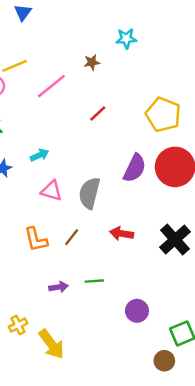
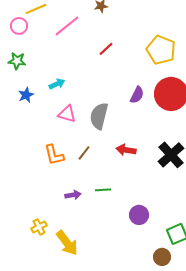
purple semicircle: (135, 168) -> (137, 95), size x0.7

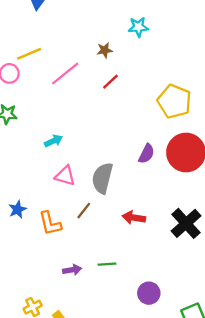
red line: (106, 49) -> (110, 82), moved
blue star: (26, 95) -> (17, 209), moved
brown line: (84, 153) -> (84, 211), moved

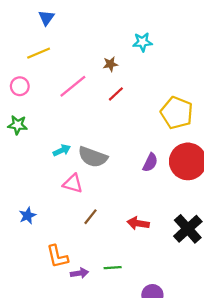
yellow line: (29, 54) -> (39, 53), moved
gray semicircle: (102, 178) -> (93, 157), moved, turned -84
orange L-shape: (50, 223) -> (57, 256), moved

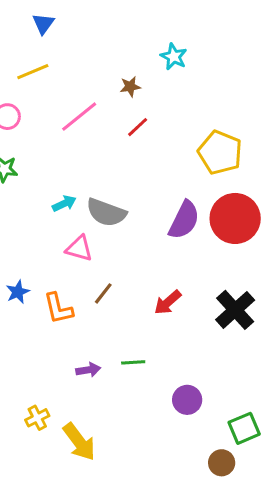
cyan star: (142, 42) -> (174, 57), turned 30
purple semicircle: (150, 163) -> (184, 220), size x1.5
red arrow: (138, 223) -> (168, 302), turned -50
orange L-shape: (57, 256) -> (58, 308), moved

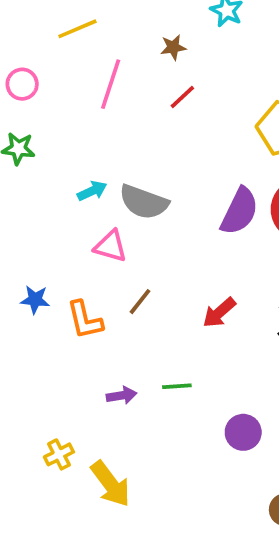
yellow line: (33, 72) -> (77, 29), moved
pink line: (79, 117) -> (111, 84), turned -33
blue star: (18, 292) -> (35, 300), turned 30

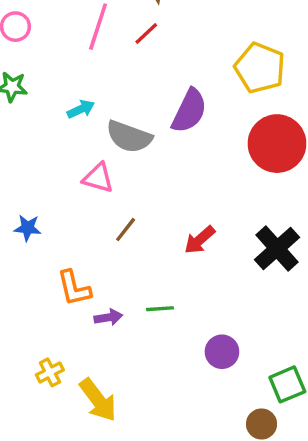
red line: (182, 97) -> (146, 33), moved
cyan arrow: (92, 191) -> (81, 109), moved
purple semicircle: (240, 211) -> (189, 111), moved
orange L-shape: (85, 320) -> (74, 288), moved

